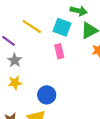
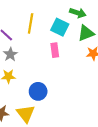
yellow line: (32, 27) -> (31, 23), turned 60

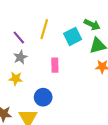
cyan square: (60, 27) -> (73, 36), turned 30
pink rectangle: (55, 50) -> (55, 65), moved

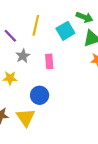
gray star: (20, 57) -> (23, 56), moved

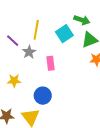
gray star: (23, 56) -> (29, 52), moved

